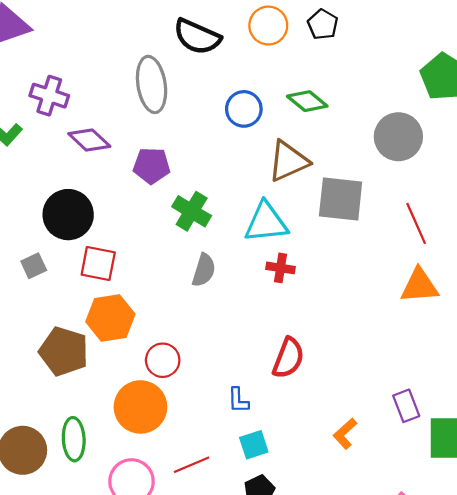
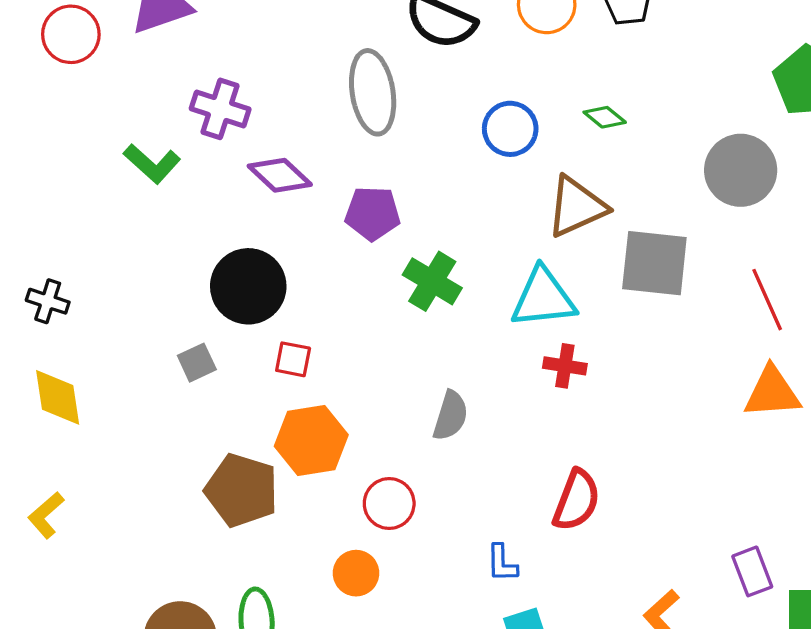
green diamond: (307, 101) -> (605, 117), size x0.7
red square: (98, 263) -> (293, 359), size x0.7
gray semicircle: (204, 270) -> (451, 416), moved
orange circle: (140, 407) -> (356, 573), size x0.6

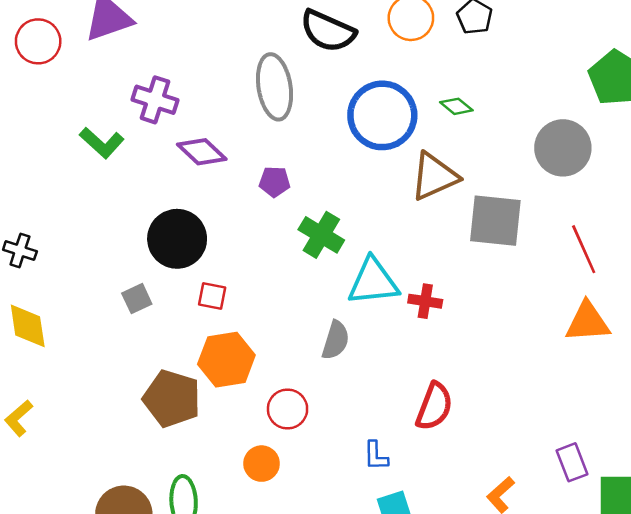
blue circle: (510, 129) -> (382, 115), size x1.6
purple pentagon: (373, 213) -> (275, 182), size x0.7
cyan triangle: (543, 298) -> (373, 282), moved

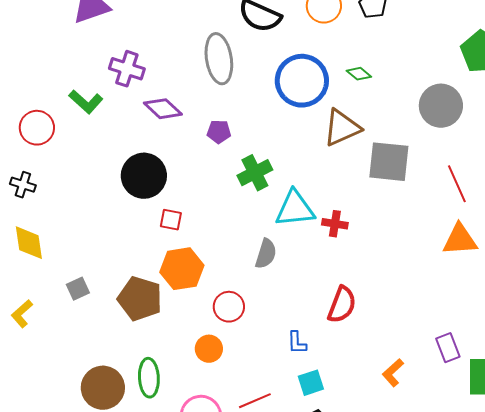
red circle: (38, 41) -> (37, 128), moved
green cross: (321, 235) -> (255, 173), turned 32
gray square: (137, 299) -> (78, 289), moved

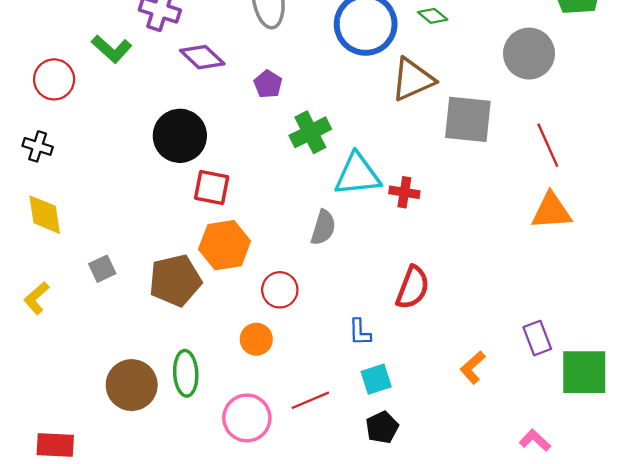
purple pentagon: (219, 132) -> (268, 84), turned 30
red square: (171, 220) -> (212, 188), size x1.4
brown pentagon: (140, 299) -> (175, 280), turned -30

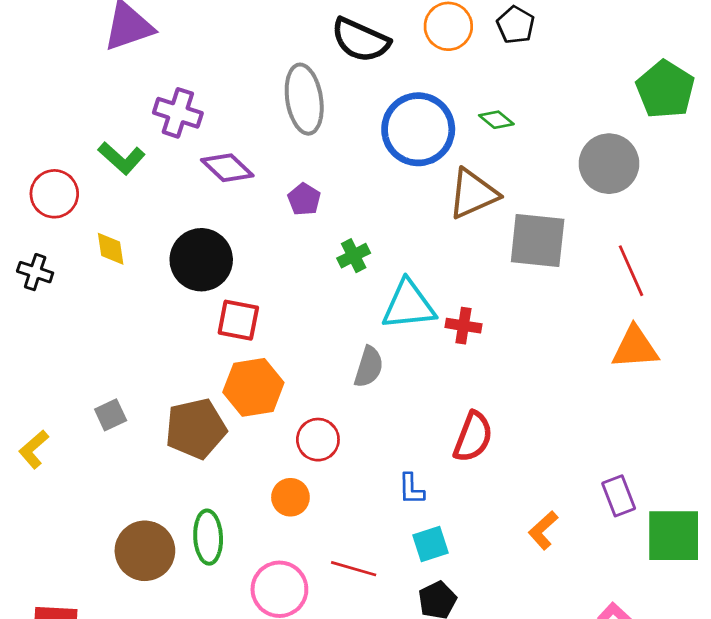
green cross: (310, 132) -> (354, 256), size x0.7
yellow diamond: (45, 215) -> (111, 249), moved, size x0.7
red line: (310, 400) -> (354, 569), turned 39

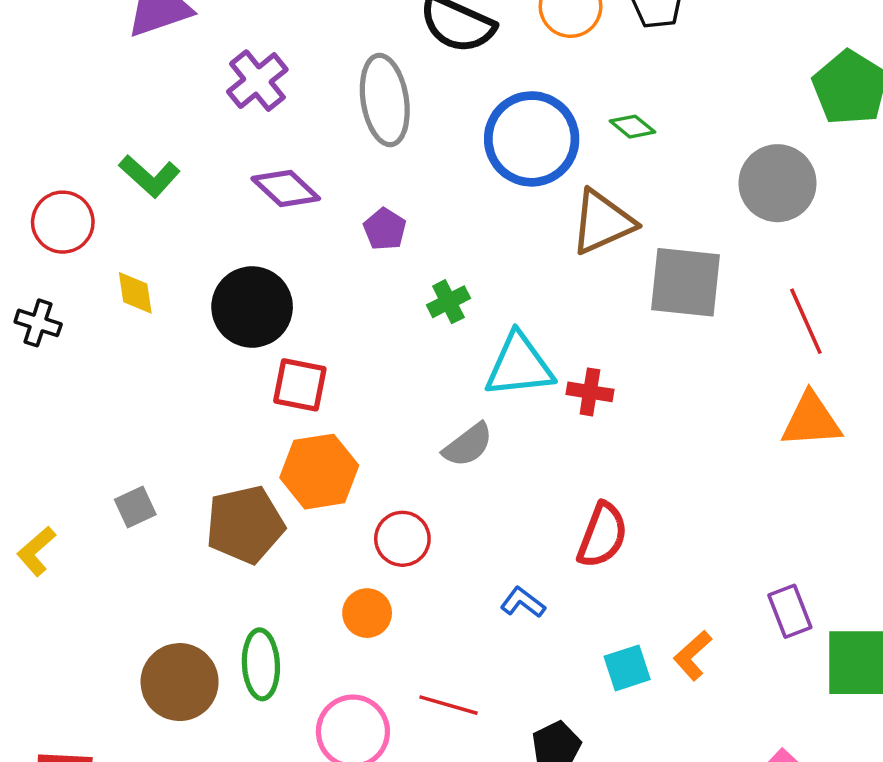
purple cross: (178, 113) -> (257, 81), moved, turned 33
gray semicircle: (369, 367) -> (468, 445), turned 36
blue L-shape: (411, 489) -> (523, 602), turned 128
cyan square: (431, 544) -> (627, 668), moved

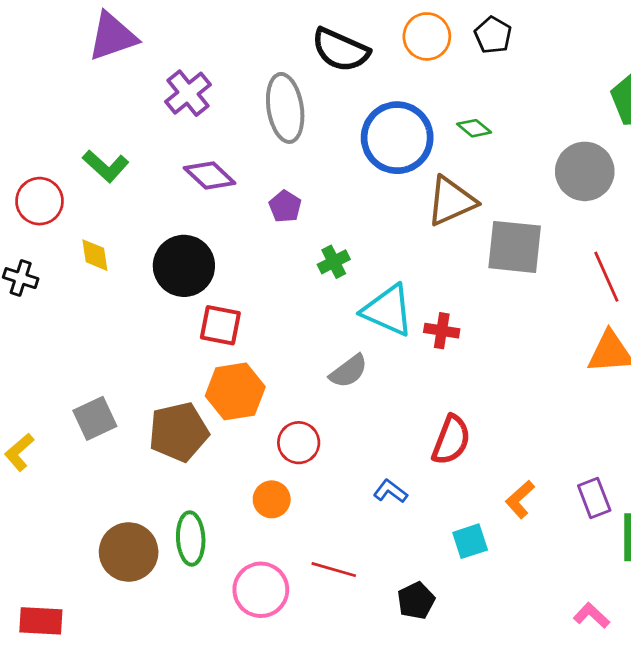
cyan triangle: (519, 365) -> (388, 310), turned 30
gray square: (135, 507) -> (95, 418), size x1.4
orange L-shape: (693, 656) -> (520, 499), moved

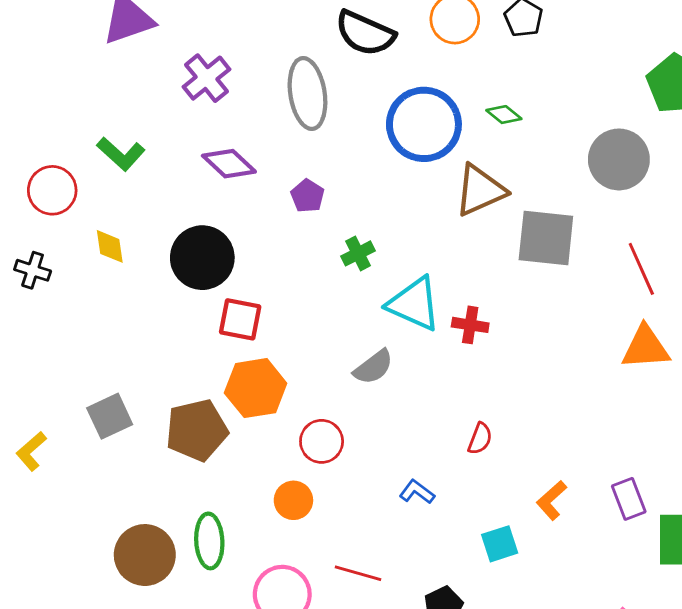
red semicircle: (451, 440) -> (480, 439), size x0.6

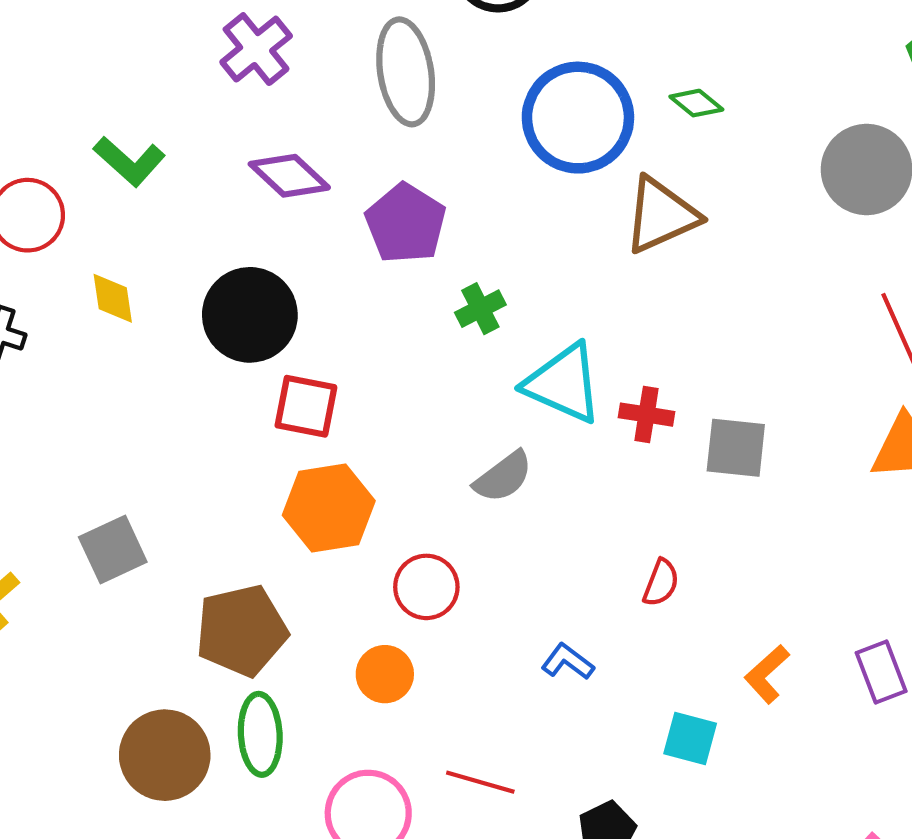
purple pentagon: (307, 196) -> (406, 223), size x1.6
gray square: (546, 238) -> (736, 448), moved, size x0.7
brown pentagon: (197, 430) -> (242, 631), moved
cyan square: (500, 544) -> (690, 738), turned 33

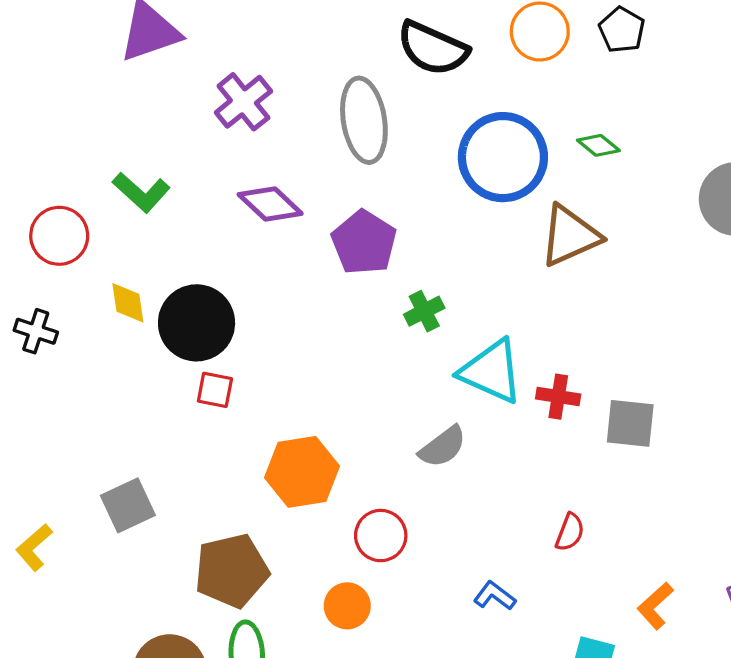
black circle: (250, 315) -> (197, 323), moved
red square: (306, 406) -> (215, 390), moved, size x0.7

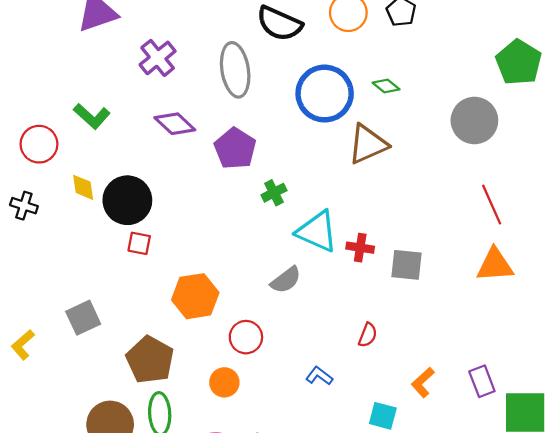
brown pentagon: (232, 571) -> (150, 360), turned -30

